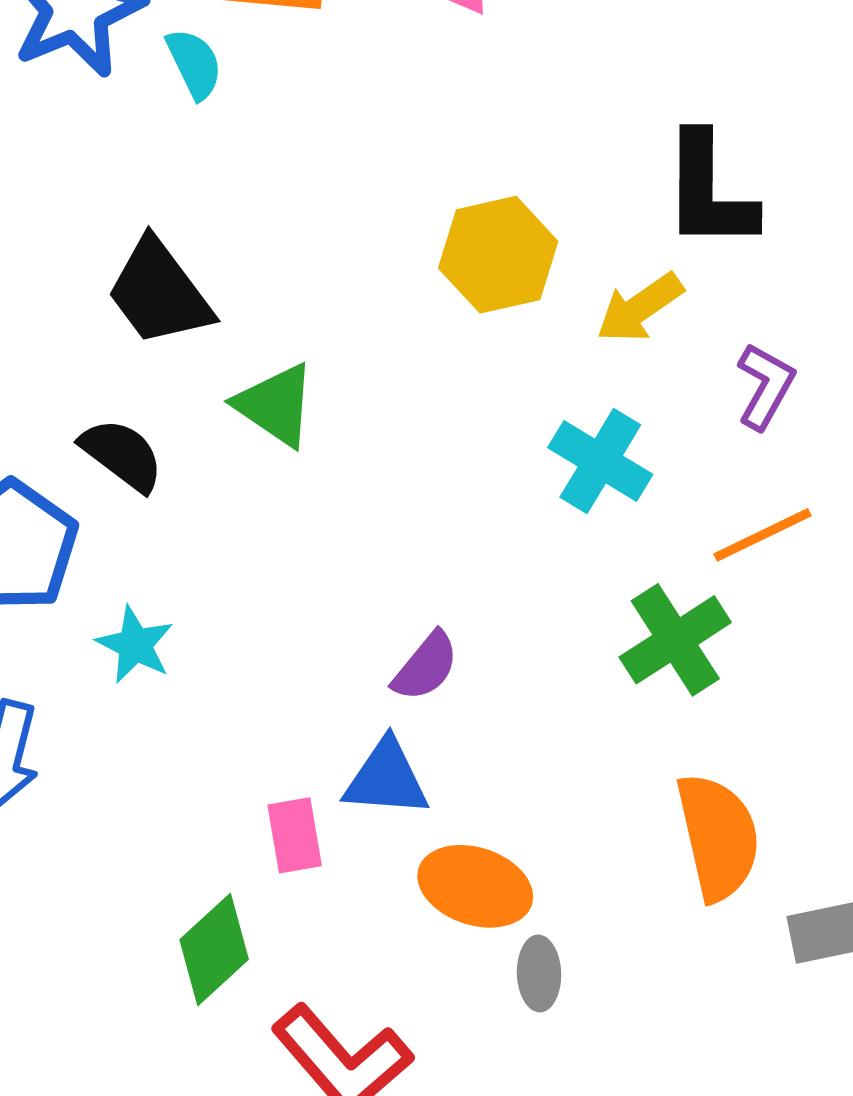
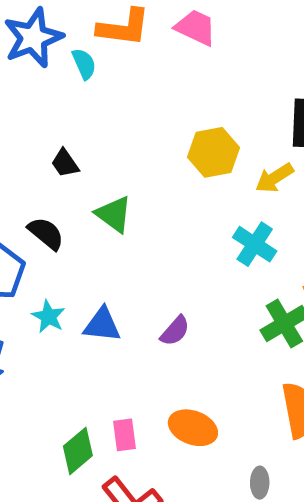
black trapezoid: (159, 292) -> (65, 163), size x0.6
blue triangle: (386, 778) -> (102, 325), moved
pink rectangle: (295, 835) -> (125, 435), moved
gray ellipse: (539, 973) -> (260, 483), moved

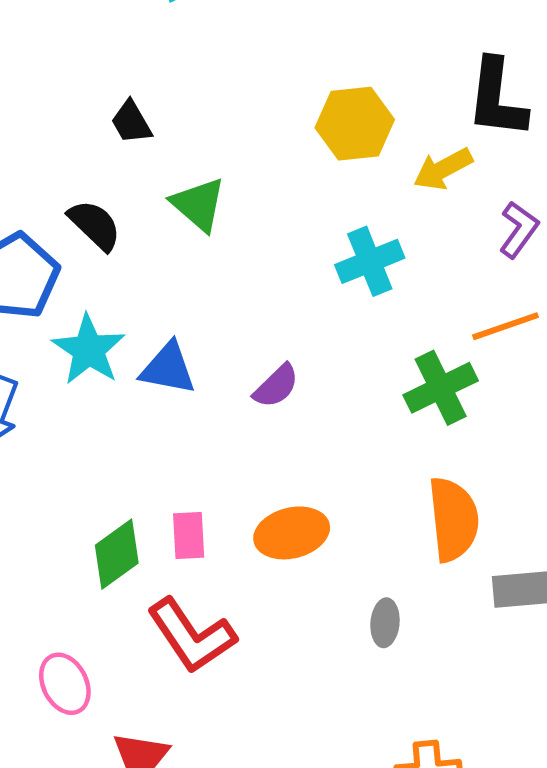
cyan cross: (255, 244) -> (370, 261), moved, turned 30
cyan star: (48, 317) -> (89, 350), size x1.4
orange ellipse: (193, 428) -> (292, 533), turned -39

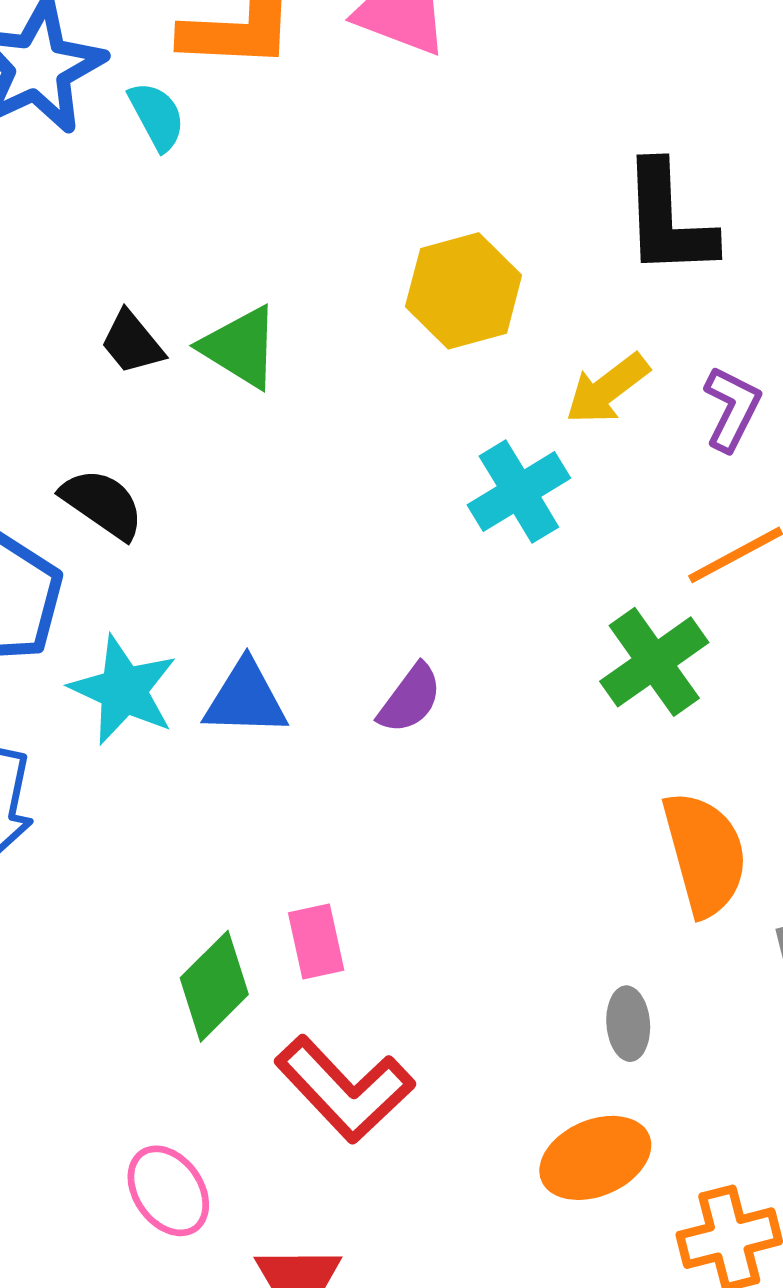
yellow arrow: (443, 169) -> (607, 389), moved
green triangle: (198, 204) -> (240, 347), moved
orange ellipse: (292, 533) -> (595, 1158), moved

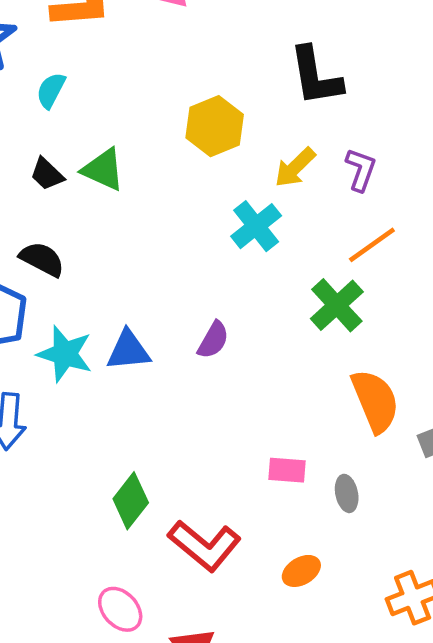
cyan semicircle: (157, 116) -> (51, 90), moved, turned -117
pink rectangle: (316, 941) -> (287, 470), moved, turned -66
orange ellipse: (595, 1158) -> (301, 571), moved, size x0.7

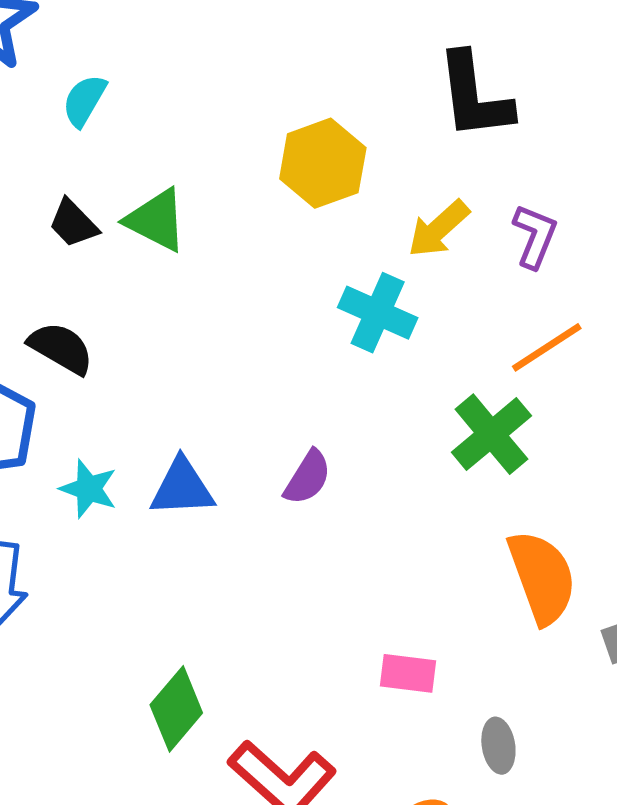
cyan cross: (256, 226) -> (378, 313), turned -30
cyan star: (65, 354) -> (89, 489), size x0.7
gray ellipse: (347, 493) -> (498, 746), moved

